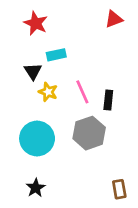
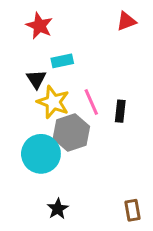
yellow star: (48, 92) -> (53, 102), size x1.5
gray hexagon: (89, 133) -> (71, 133), moved
black star: (36, 188) -> (58, 209), moved

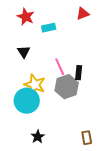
cyan rectangle: (62, 61) -> (49, 28), moved
yellow star: (53, 102) -> (35, 85), moved
gray hexagon: (71, 133) -> (67, 87), moved

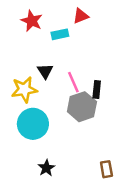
red triangle: (83, 14) -> (81, 16), moved
black triangle: (24, 52) -> (45, 71), moved
yellow star: (35, 85) -> (24, 90), moved, turned -30

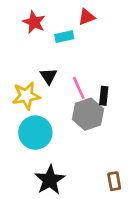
black star: (46, 168) -> (50, 180), size x1.6

